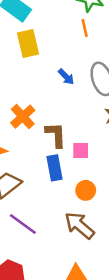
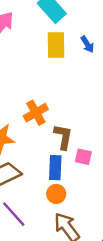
blue arrow: (66, 77) -> (87, 44), moved
orange circle: (86, 190) -> (56, 194), moved

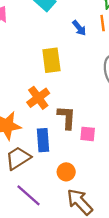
yellow rectangle: (56, 45) -> (51, 60), moved
blue rectangle: (55, 168) -> (43, 140), moved

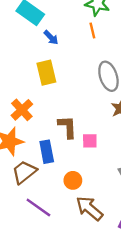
blue arrow: (79, 28) -> (51, 37), moved
orange cross: (38, 98) -> (22, 110), moved

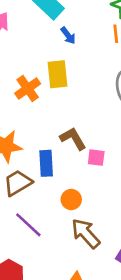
orange cross: (22, 110) -> (28, 89), moved
brown L-shape: (67, 127) -> (73, 139), turned -35

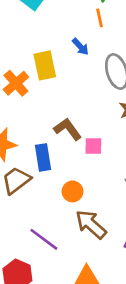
blue arrow: (68, 35) -> (80, 47), moved
purple line: (28, 225) -> (44, 239), moved

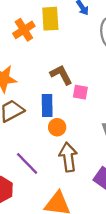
blue rectangle: (43, 157) -> (47, 105), moved
brown arrow: (91, 224) -> (68, 157), turned 32

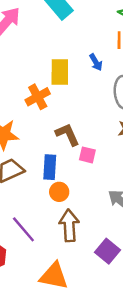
orange cross: (24, 30) -> (38, 97), moved

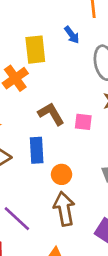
pink square: (87, 155) -> (83, 122), moved
orange circle: (59, 192) -> (62, 174), moved

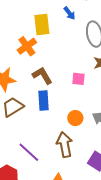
brown L-shape: (51, 114) -> (42, 76), moved
orange circle: (62, 174) -> (75, 118), moved

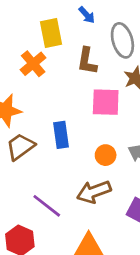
brown L-shape: (42, 76) -> (87, 61), moved, turned -135
pink square: (78, 79) -> (106, 102), size x1.6
brown arrow: (65, 145) -> (94, 192), turned -95

